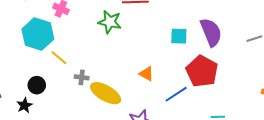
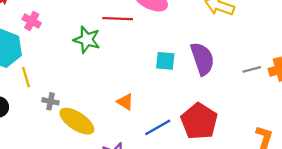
yellow line: (59, 58) -> (26, 77), turned 30
red pentagon: (202, 71) -> (199, 121), moved

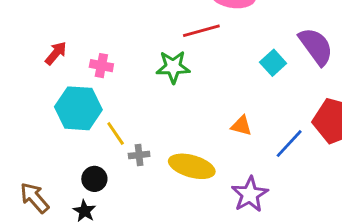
cyan square: (165, 61) -> (273, 63), turned -30
gray cross: (50, 101) -> (139, 155), moved

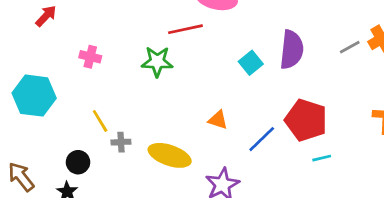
purple semicircle: (316, 46) -> (292, 50), turned 39
red arrow: (56, 53) -> (46, 16), moved
cyan hexagon: (78, 108) -> (34, 96), moved

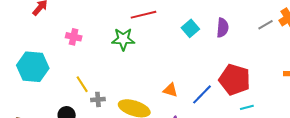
purple semicircle: (292, 50) -> (223, 28), size x0.7
cyan square: (251, 63) -> (190, 28), moved
orange triangle: (218, 120) -> (170, 90), moved

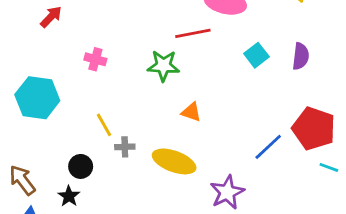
orange triangle: (170, 90) -> (191, 112), moved
cyan line: (247, 107) -> (329, 167), turned 32

